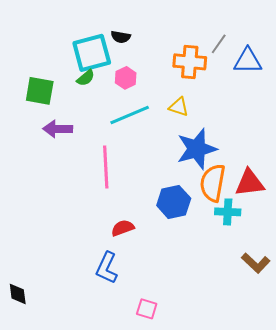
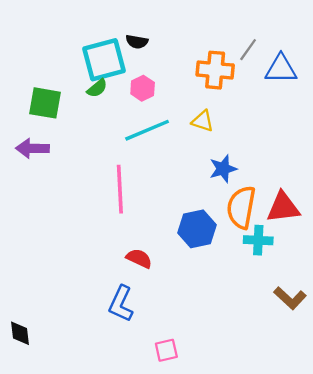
purple arrow: (58, 129) -> (32, 148), moved
blue star: (197, 149) -> (223, 169), size x0.6
red semicircle: (123, 228) -> (139, 258), turned 45
pink square: (147, 309) -> (166, 350), turned -30

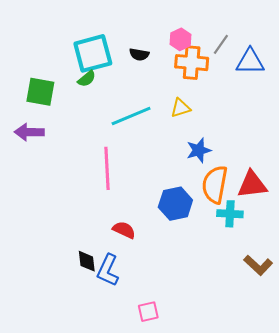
black semicircle: (137, 42) -> (139, 54), moved
pink hexagon: (143, 88) -> (181, 39), moved
yellow triangle: (203, 121) -> (181, 108), turned -35
black diamond: (20, 333) -> (87, 261), moved

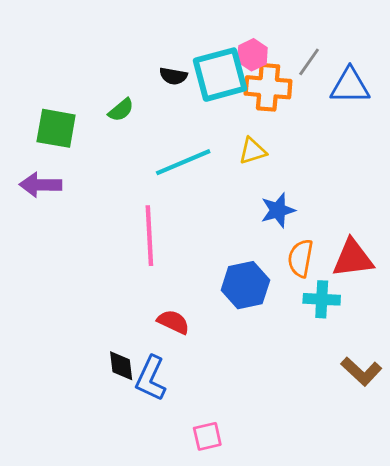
cyan square: (93, 53) -> (220, 75), moved
black semicircle: (139, 54) -> (173, 76), moved
orange semicircle: (215, 185) -> (301, 258), size x0.7

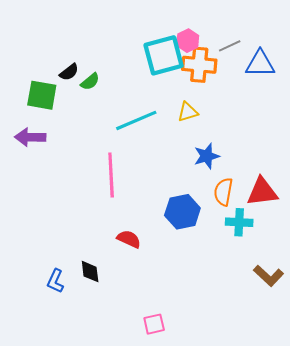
gray line: (309, 62) -> (230, 46), turned 30
black semicircle: (173, 76) -> (69, 72), moved, turned -48
blue L-shape: (151, 378) -> (55, 281), moved, size x0.7

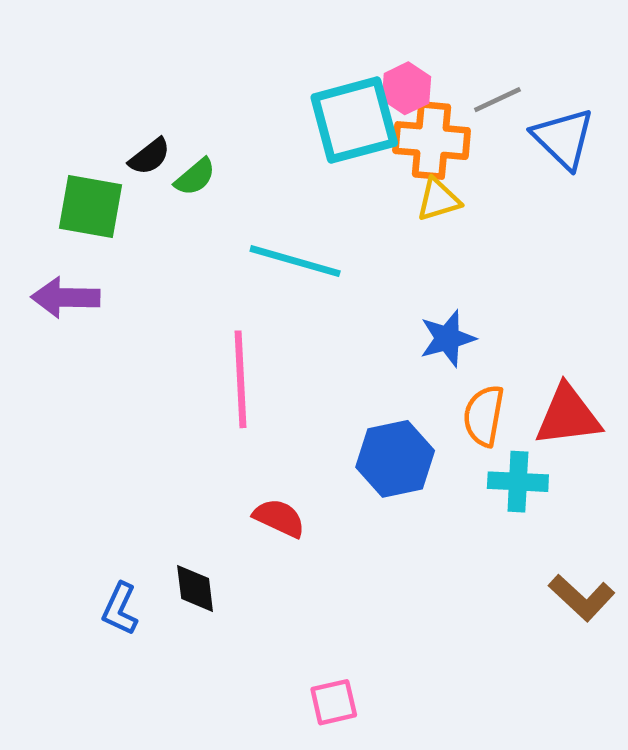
blue triangle: (260, 64) -> (563, 138), turned 44
yellow triangle: (188, 112) -> (438, 200), moved
cyan line: (136, 120) -> (295, 261), turned 39

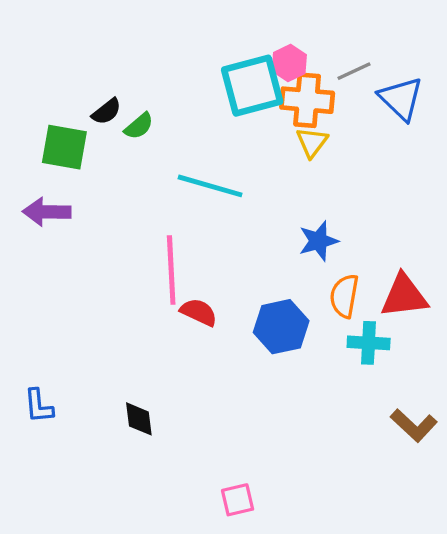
yellow triangle: (438, 200) -> (312, 142), turned -36
red semicircle: (279, 518) -> (199, 312), moved
blue L-shape: (120, 609) -> (39, 406), moved, turned -30

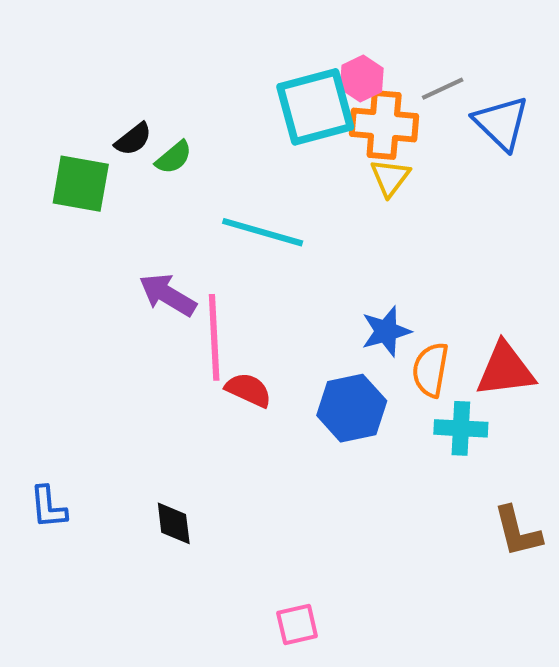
purple arrow: (47, 212) -> (168, 295), moved, turned 30
blue star: (318, 241) -> (386, 331), moved
brown L-shape: (414, 425) -> (517, 531), turned 33

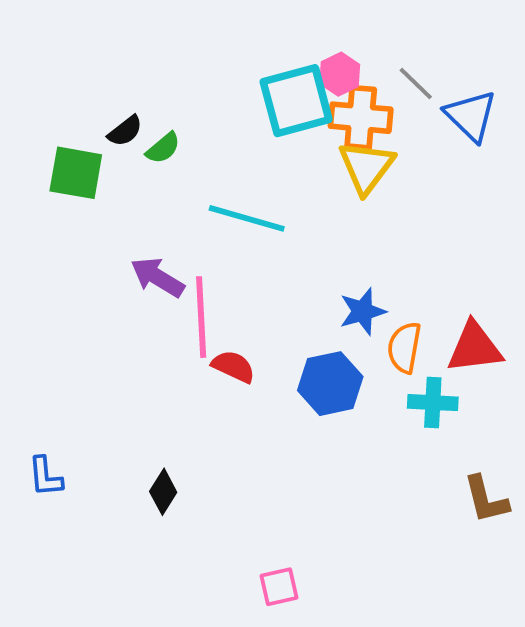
gray line: (443, 89) -> (416, 84), turned 69
yellow triangle: (390, 178) -> (366, 167), size x1.5
black diamond: (174, 523) -> (163, 492), turned 39

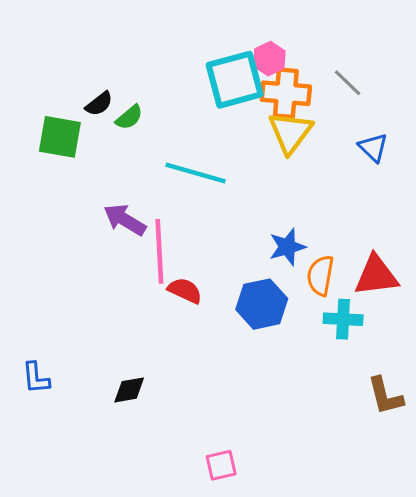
gray line: (416, 84) -> (348, 83), moved
blue triangle: (471, 116) -> (373, 147), moved, size x0.7
black diamond: (163, 492) -> (129, 390), turned 48

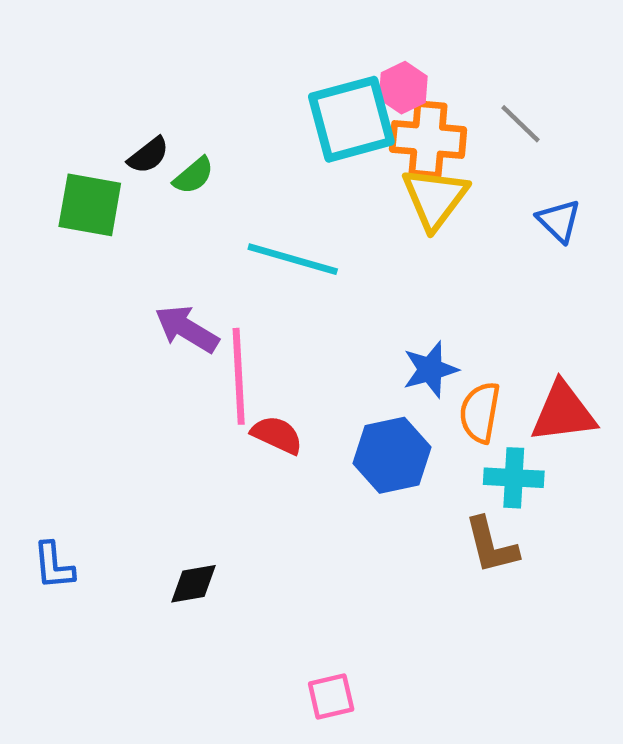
brown L-shape: (385, 396) -> (491, 545), moved

